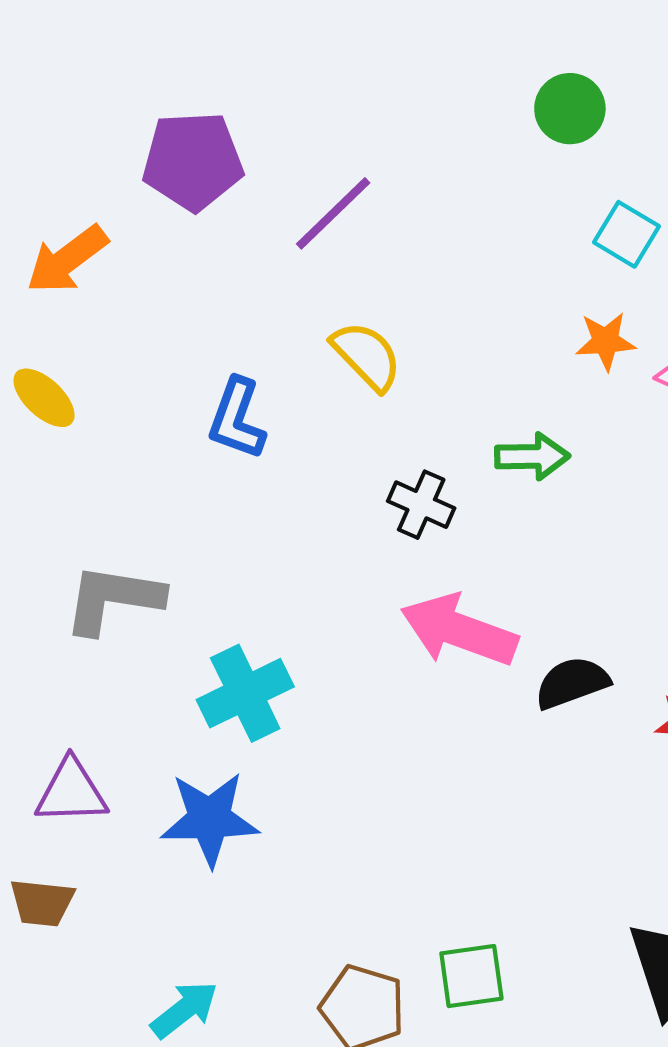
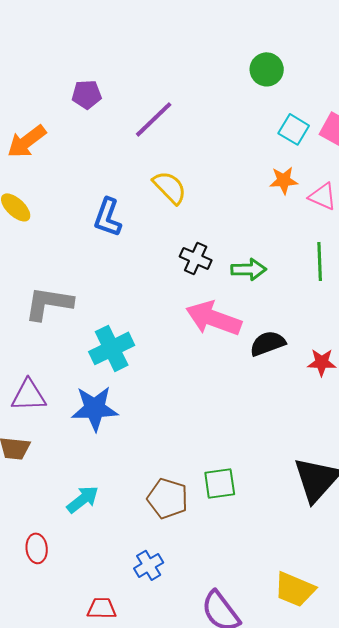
purple pentagon: (193, 161) -> (87, 94), size x0.6
green arrow: (532, 456) -> (249, 269), moved

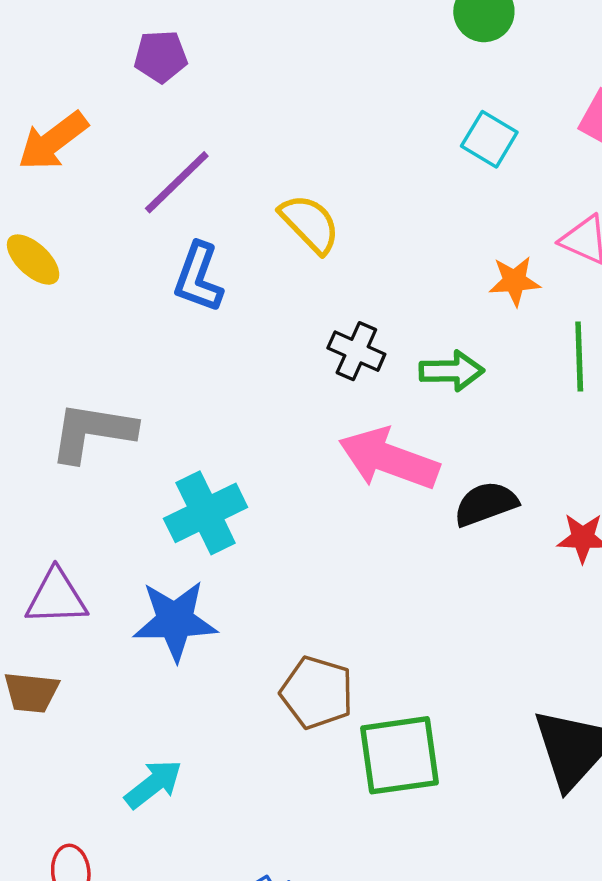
purple line: (154, 119) -> (177, 182), moved
cyan square: (294, 129) -> (489, 139), moved
orange star: (284, 180) -> (515, 281), moved
green square: (220, 483) -> (400, 755), size x1.4
brown pentagon: (168, 498) -> (317, 692), moved

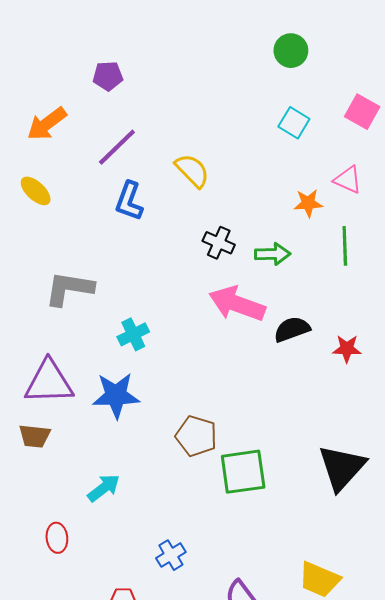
cyan cross: (206, 513) -> (133, 334), size x0.7
purple triangle: (56, 597) -> (49, 382), size x1.4

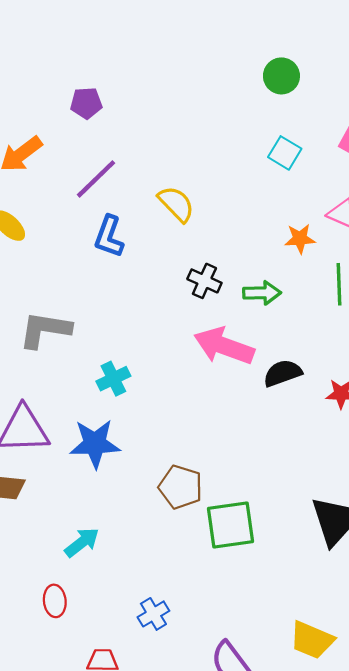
red ellipse: (57, 538) -> (55, 601), moved

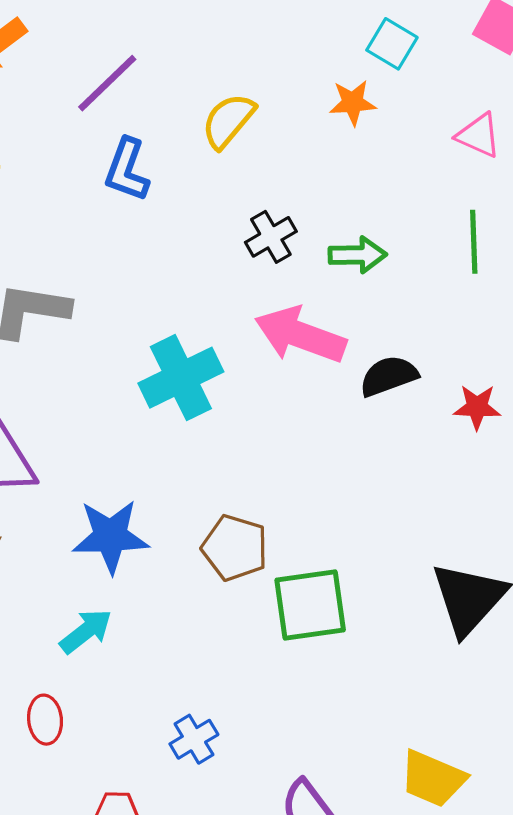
yellow semicircle: (176, 204) -> (228, 121), turned -96
orange star: (300, 239) -> (353, 103), moved
black cross: (204, 281) -> (271, 237), turned 36
cyan cross: (113, 379) -> (181, 378), moved, size x1.6
blue star: (95, 444) -> (110, 536), moved

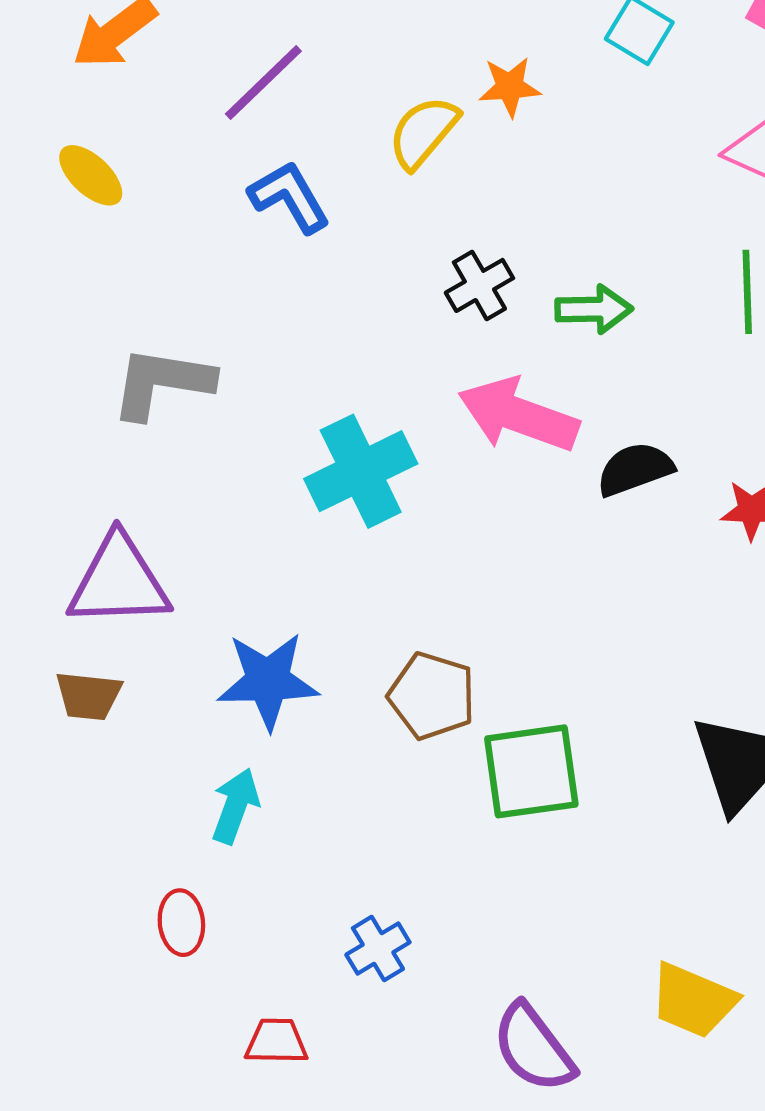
orange star: (353, 103) -> (510, 87), moved
blue L-shape: (127, 170) -> (289, 197), turned 130
cyan arrow: (86, 631) -> (235, 806), turned -32

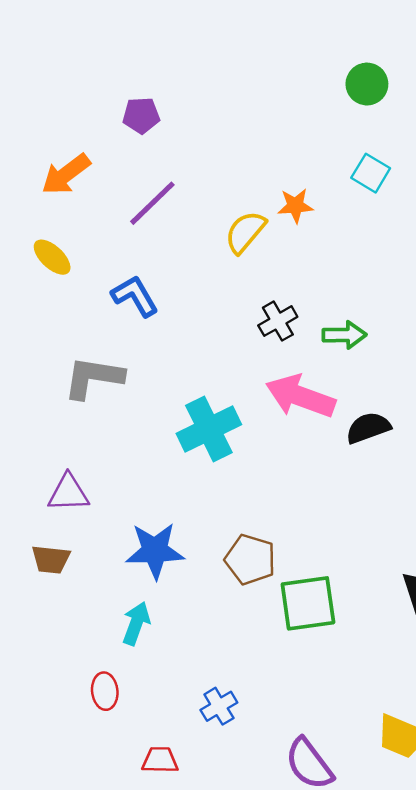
blue L-shape: (289, 197) -> (135, 296), moved
purple triangle: (119, 581) -> (68, 493), size x0.7

